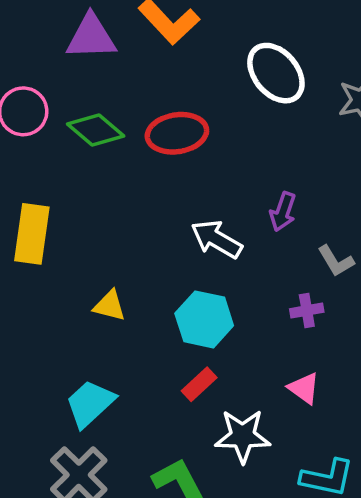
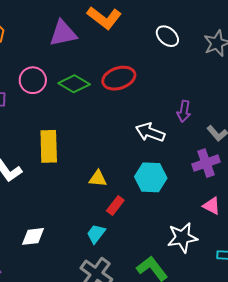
white ellipse: (276, 73) -> (167, 36), size x0.7
purple cross: (307, 310) -> (206, 163), size x1.5
red rectangle: (199, 384) -> (115, 206), moved
cyan trapezoid: (90, 403) -> (96, 234), size x0.7

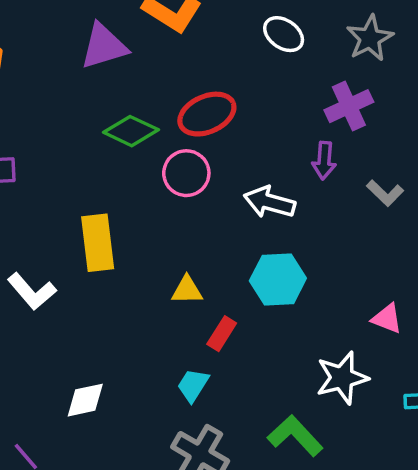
pink circle: (33, 80) -> (186, 173), moved
purple cross: (206, 163) -> (349, 106), moved

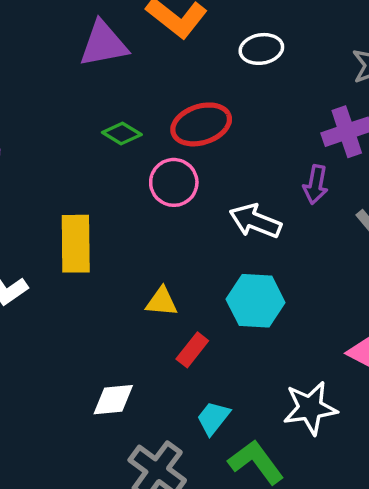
white ellipse: (284, 34) -> (261, 49), moved, turned -51
green diamond: (131, 131) -> (122, 133), size x0.7
cyan trapezoid: (193, 385) -> (213, 418), moved
white diamond: (85, 400) -> (113, 400), moved

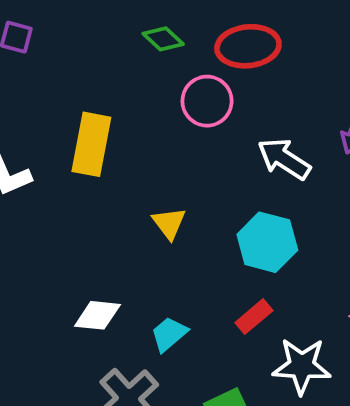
yellow triangle: (162, 302) -> (169, 223), turned 36
red rectangle: (192, 350) -> (254, 317), moved
cyan trapezoid: (213, 418) -> (169, 334), moved

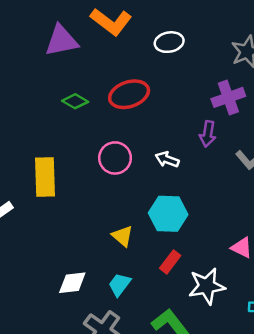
pink circle: (207, 101) -> (115, 158), moved
white arrow: (284, 159) -> (167, 159), size x0.7
yellow triangle: (169, 223) -> (122, 236), moved

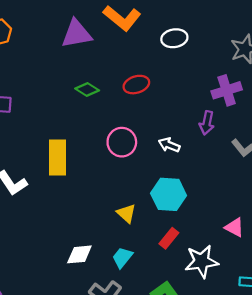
red ellipse: (129, 94) -> (136, 85), size x0.7

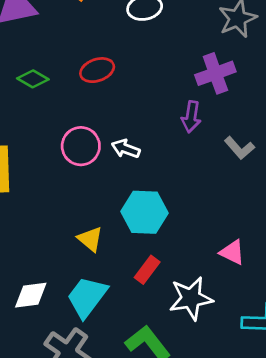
white arrow: (169, 145) -> (126, 149), moved
cyan trapezoid: (122, 257) -> (87, 297), size x1.5

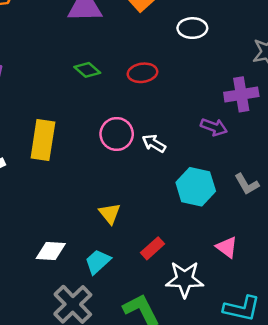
purple arrow: (191, 117) -> (214, 127), turned -90
gray L-shape: (239, 148) -> (247, 184), moved
cyan hexagon: (145, 212) -> (196, 187), moved
cyan trapezoid: (87, 297) -> (98, 262), size x0.7

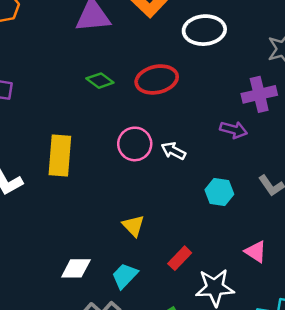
white ellipse: (192, 28) -> (204, 30), size x1.4
red ellipse: (142, 73) -> (157, 79), size x1.4
cyan hexagon: (196, 187) -> (219, 192), size x0.7

